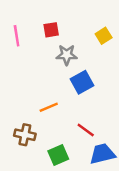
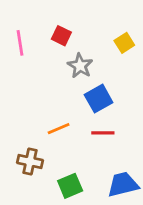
red square: (51, 30) -> (61, 36), turned 35
gray star: (67, 55) -> (80, 66), turned 30
red line: (86, 130) -> (103, 133), moved, turned -36

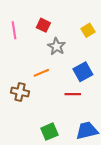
blue square: (99, 99) -> (83, 72), moved
orange line: (59, 129) -> (41, 73), moved
brown cross: (30, 162) -> (20, 92), moved

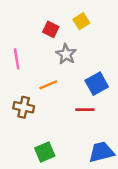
pink line: (14, 30) -> (17, 59), moved
yellow square: (88, 30) -> (81, 21), moved
green square: (49, 132) -> (45, 152), moved

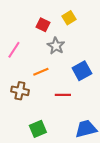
pink line: (17, 59) -> (14, 50), turned 42
red line: (85, 110) -> (63, 95), moved

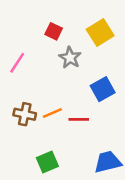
yellow square: (69, 18) -> (100, 33), moved, size x1.5
orange line: (41, 72) -> (52, 113), moved

